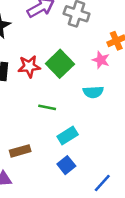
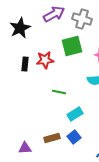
green square: (60, 64) -> (72, 46), moved, turned 30
brown rectangle: (20, 151) -> (52, 138), moved

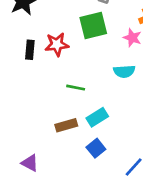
brown rectangle: (52, 138) -> (66, 125), moved
purple triangle: (25, 148) -> (30, 163), turned 32

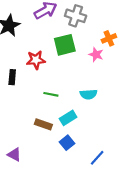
black rectangle: (30, 50) -> (12, 77), moved
cyan semicircle: (124, 71) -> (89, 94), moved
brown rectangle: (66, 125) -> (43, 124), turned 35

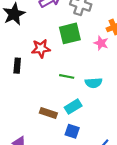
green line: (51, 94) -> (67, 76), moved
blue square: (67, 143) -> (72, 131), turned -32

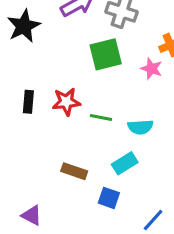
red star: (41, 48) -> (66, 102), moved
cyan rectangle: (73, 107) -> (125, 163), moved

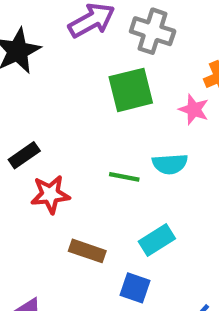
black rectangle: (28, 102) -> (24, 155), turned 50
red star: (66, 102) -> (50, 194), moved
cyan semicircle: (140, 127) -> (170, 164), moved

